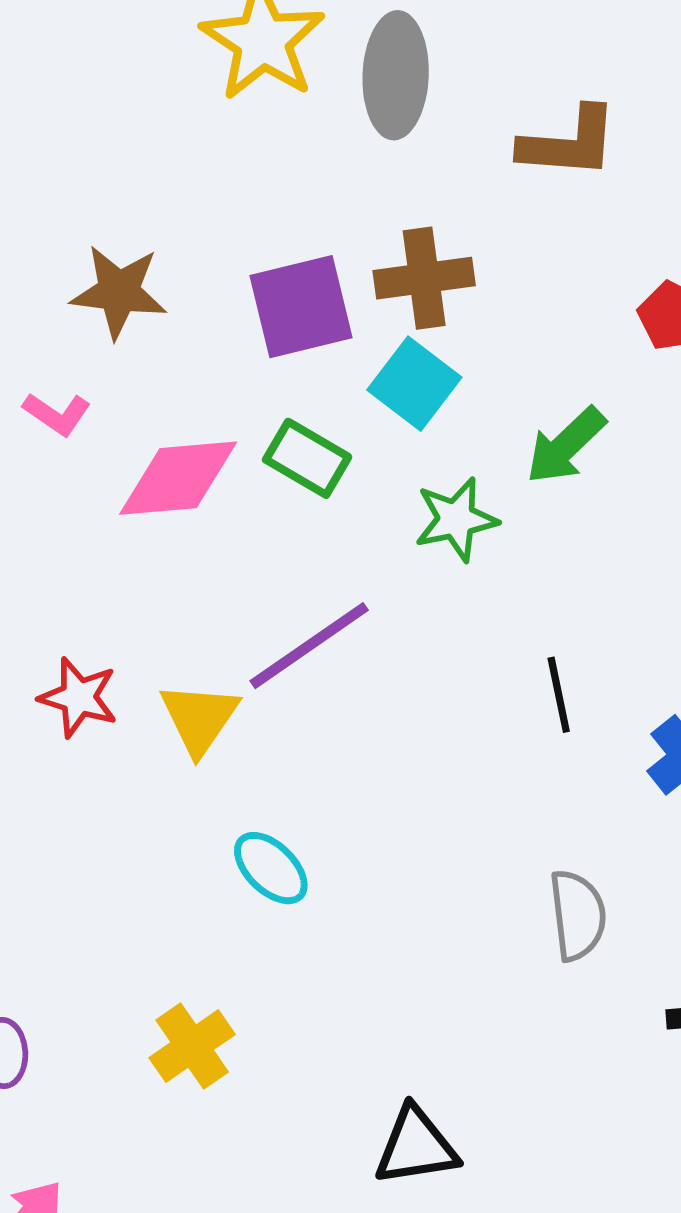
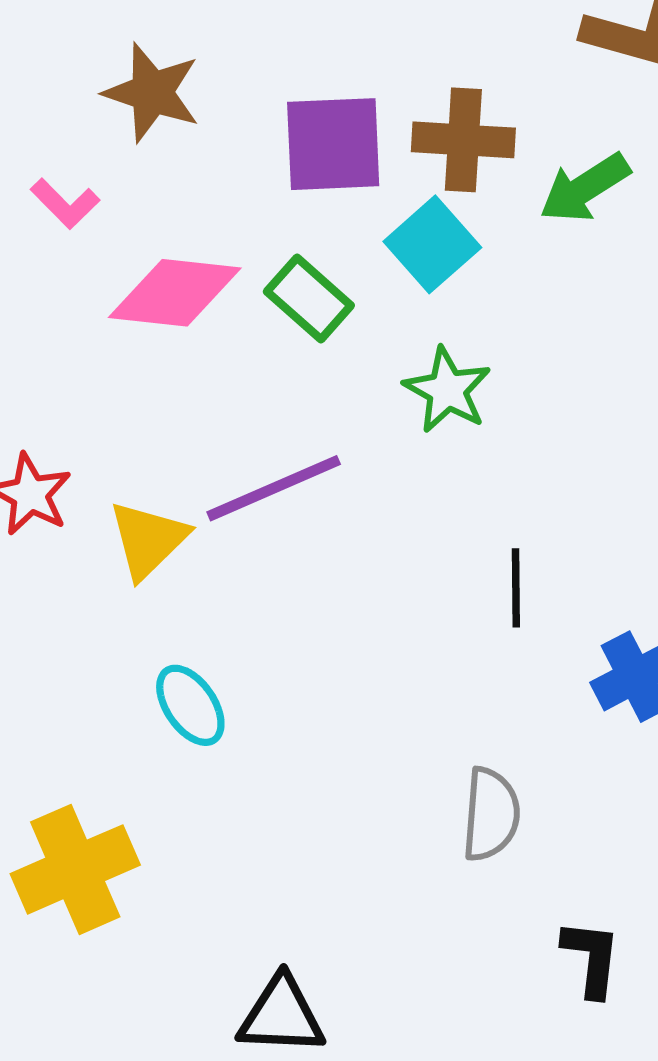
green arrow: (566, 446) -> (585, 188), moved
green star: (456, 519) -> (447, 390), turned 30
yellow cross: (192, 1046) -> (75, 869), size x1.4

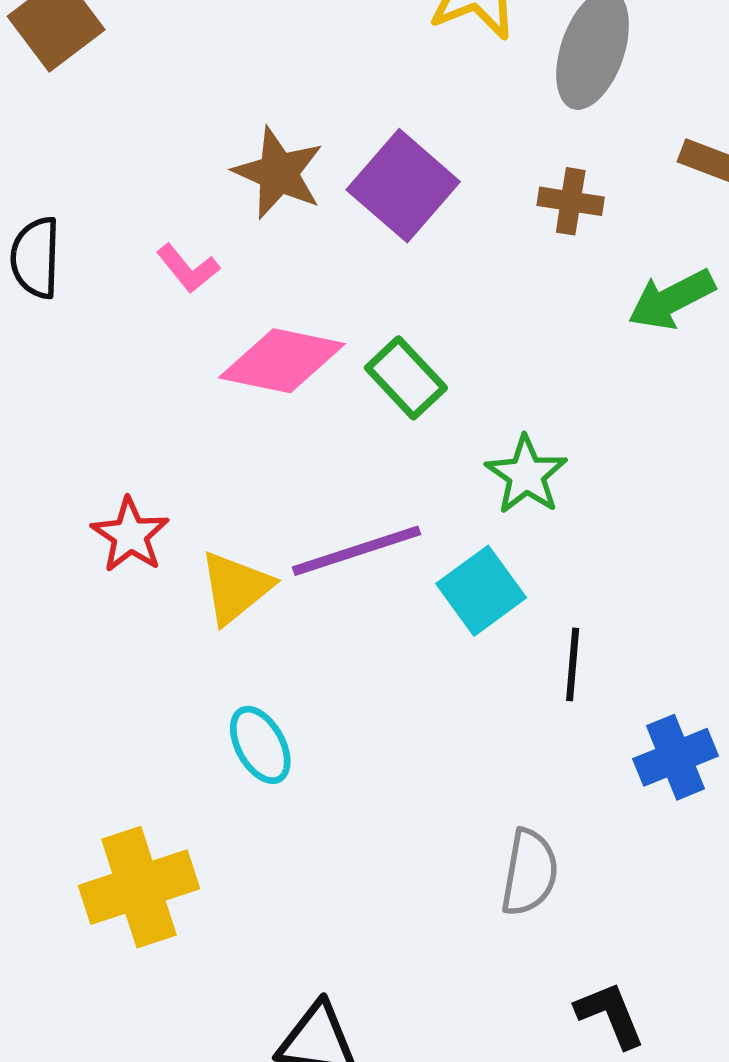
brown cross: (463, 140) -> (571, 201), moved, size x0.7
purple square: (333, 144) -> (403, 186), moved, turned 38
cyan square: (432, 244) -> (481, 591), moved
black L-shape: (591, 958) -> (610, 1015), turned -34

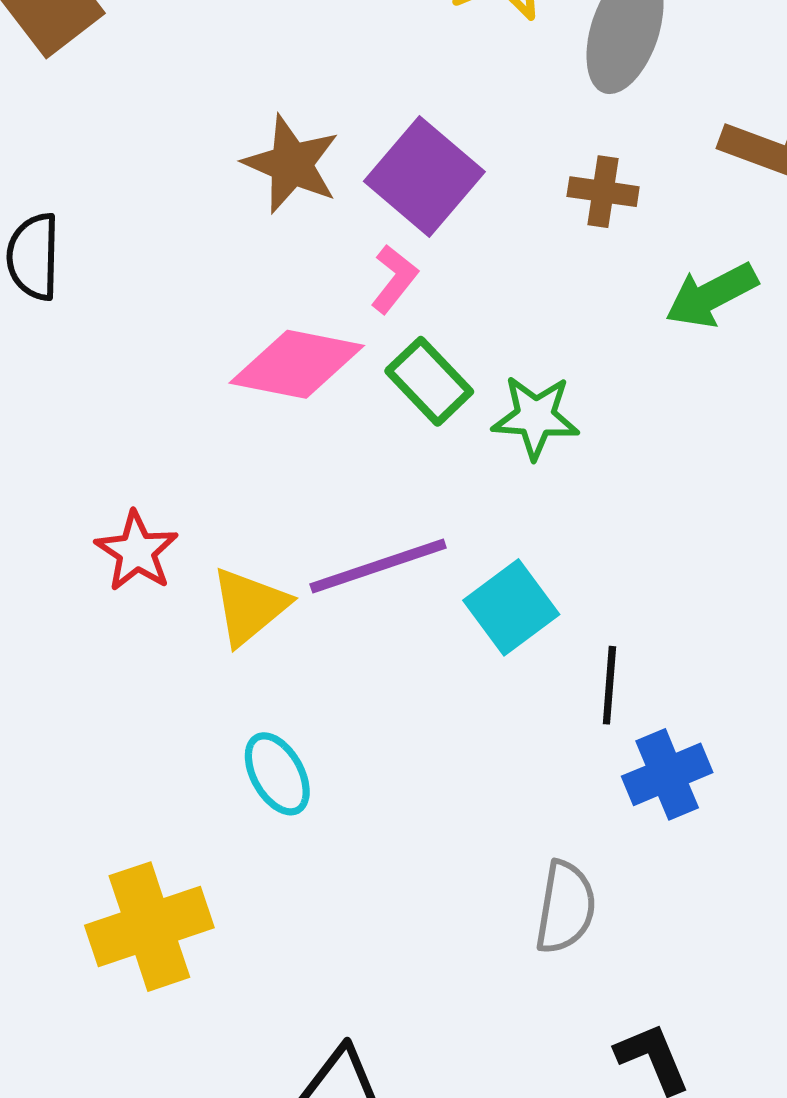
pink L-shape: (188, 268) -> (394, 279), moved, turned -102
green star: (526, 475) -> (536, 417), moved, turned -30
blue cross: (676, 757) -> (667, 774), moved

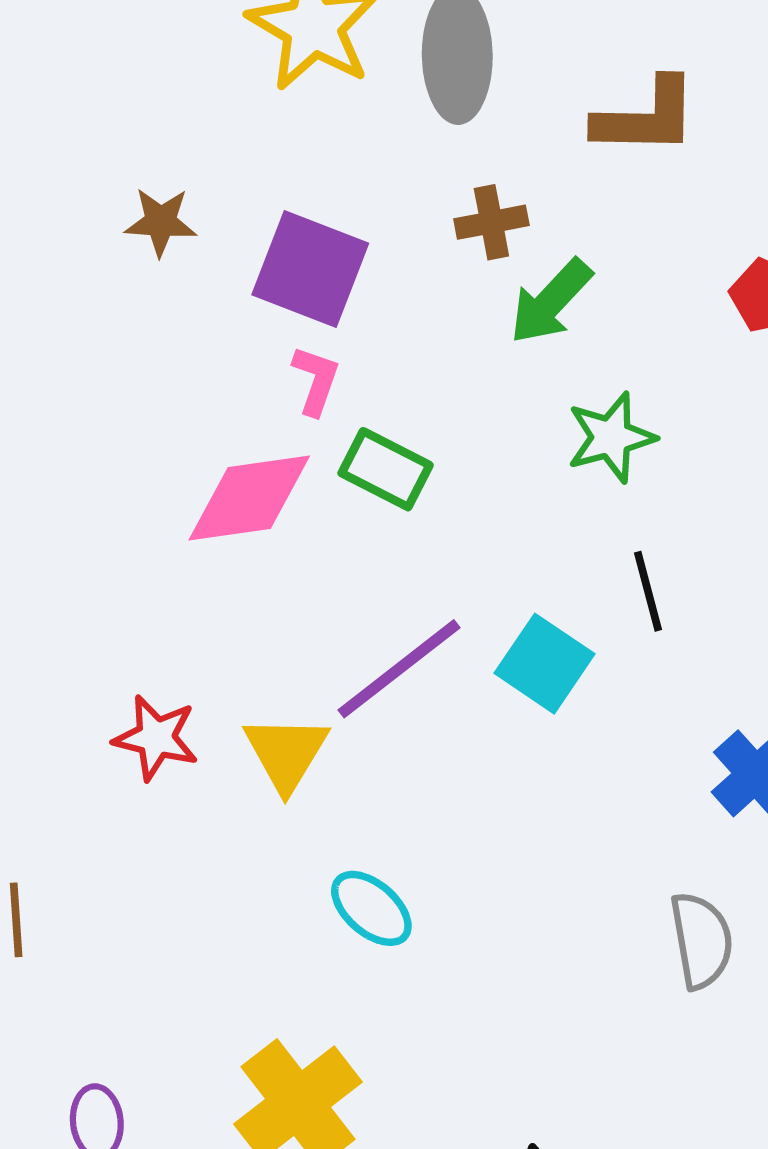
brown star: (291, 164) -> (161, 222), moved, size x0.7
green arrow: (711, 295) -> (551, 302), moved
green star: (536, 417) -> (611, 437), moved
black line: (609, 685) -> (648, 591), moved

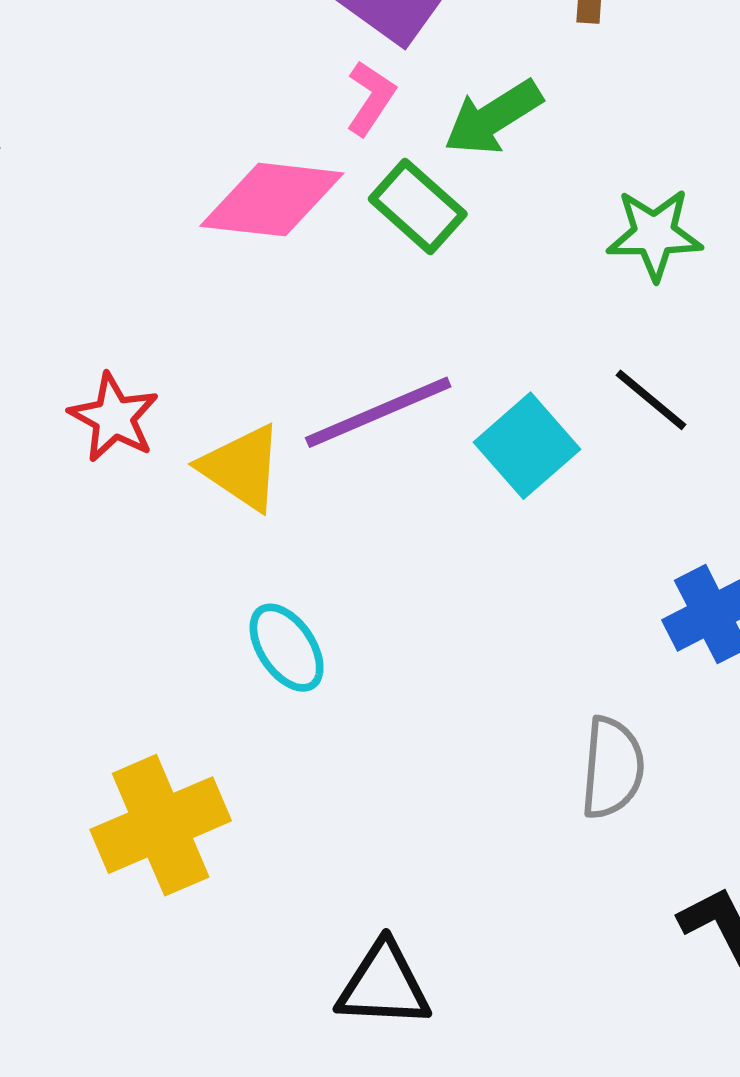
green arrow: (551, 302) -> (493, 117), moved
black line: (648, 591) -> (651, 400), turned -50
yellow triangle: (286, 753) -> (242, 467), turned -42

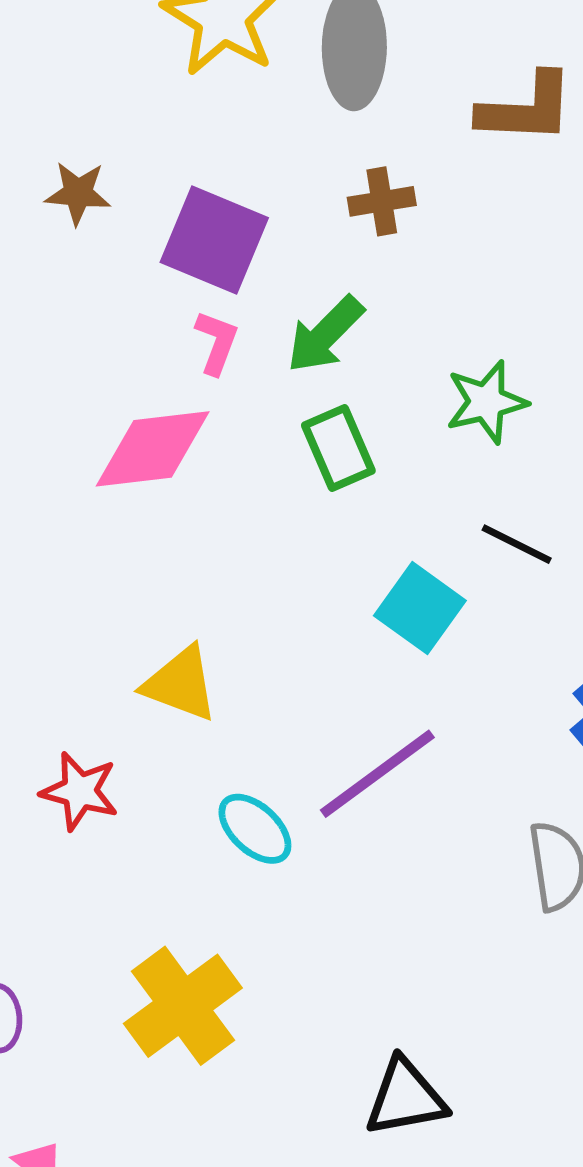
green rectangle: (418, 207) -> (338, 448), moved, turned 38
purple line: (378, 412) -> (377, 774), moved
red star: (114, 418) -> (80, 791), moved

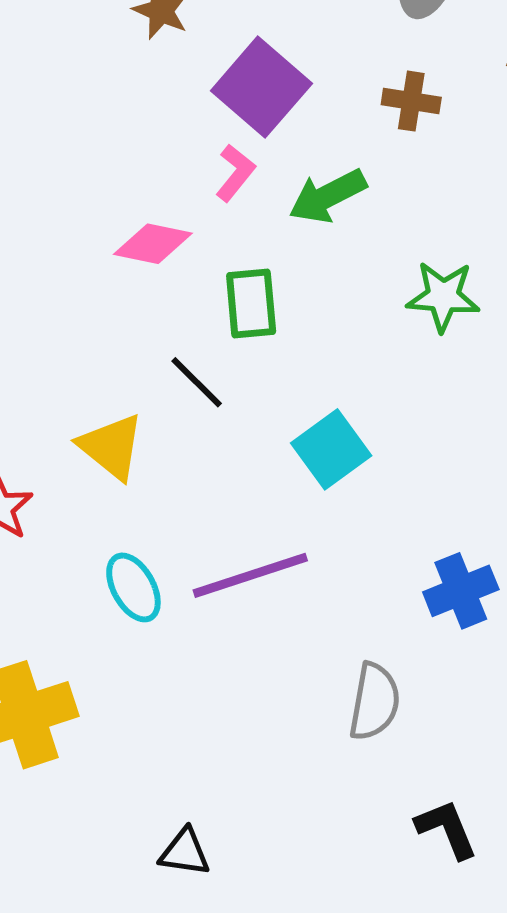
green rectangle: (338, 448) -> (251, 303), moved
pink diamond: (153, 449) -> (153, 244), size x0.7
black line: (517, 544) -> (197, 382), moved
black triangle: (406, 1098) -> (185, 852), size x0.7

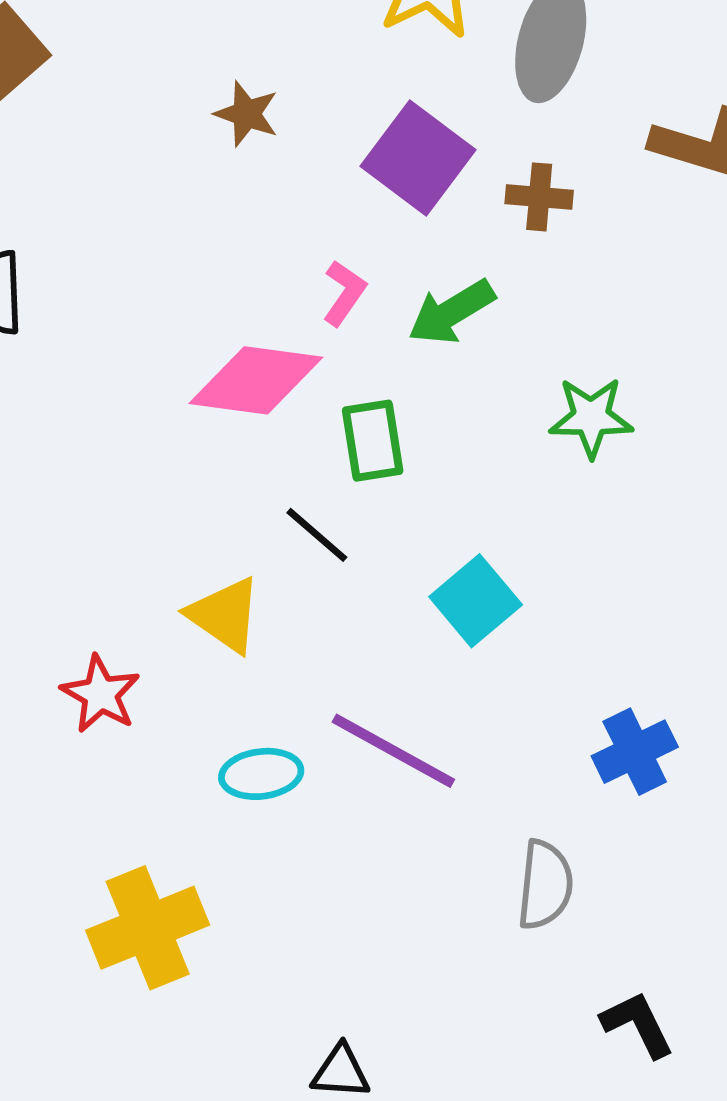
purple square: (261, 87) -> (418, 158), moved
pink diamond: (153, 244) -> (256, 380), size x1.5
purple line: (250, 575) -> (393, 751), turned 51
cyan ellipse: (133, 587) -> (261, 774), turned -64

